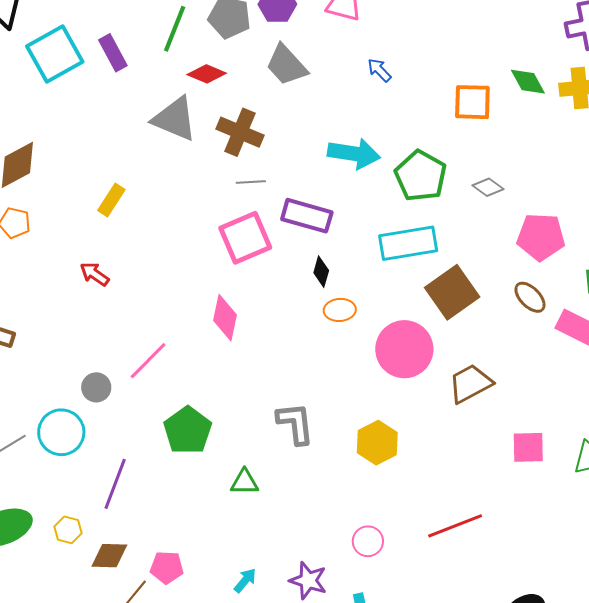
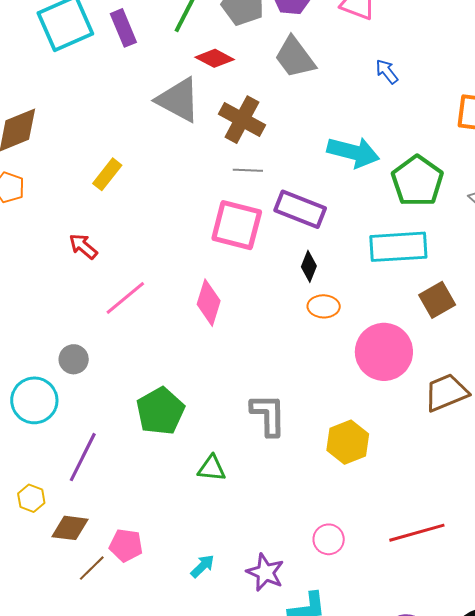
pink square: (245, 238) -> (237, 225), turned 32
brown square: (452, 292) -> (437, 300), size x0.7
pink line: (148, 361) -> (125, 298), moved

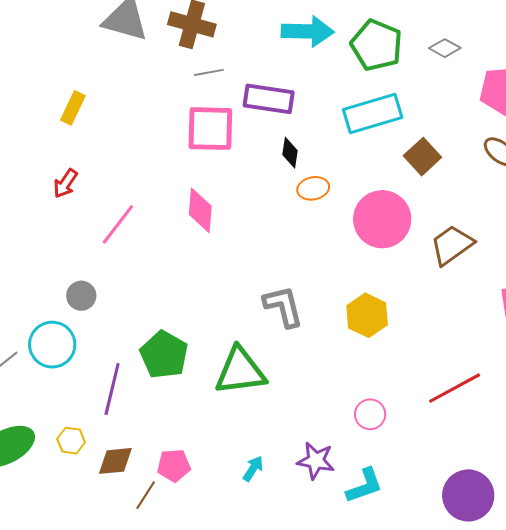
red arrow: (83, 246) -> (65, 183), turned -84
green pentagon: (160, 411) -> (164, 355), moved
green triangle: (212, 468) -> (240, 371), size x1.8

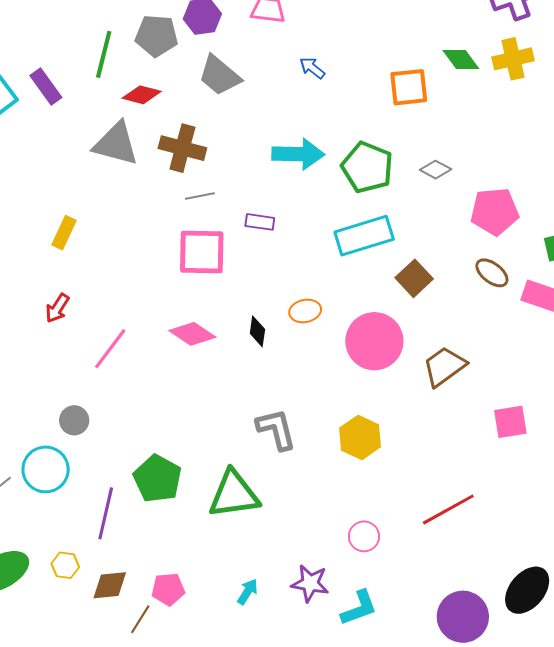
purple rectangle: (269, 99) -> (260, 222), size x0.6
black diamond: (290, 153) -> (257, 331), moved
pink diamond: (200, 210) -> (192, 334), turned -60

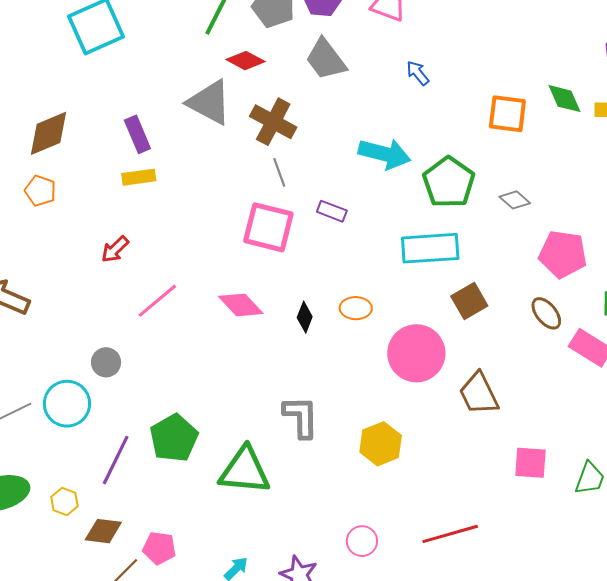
purple rectangle: (46, 87) -> (137, 134), moved
gray line: (200, 196) -> (279, 172), turned 68
yellow rectangle: (64, 233) -> (139, 177), turned 44
brown trapezoid: (444, 366) -> (479, 394), turned -93

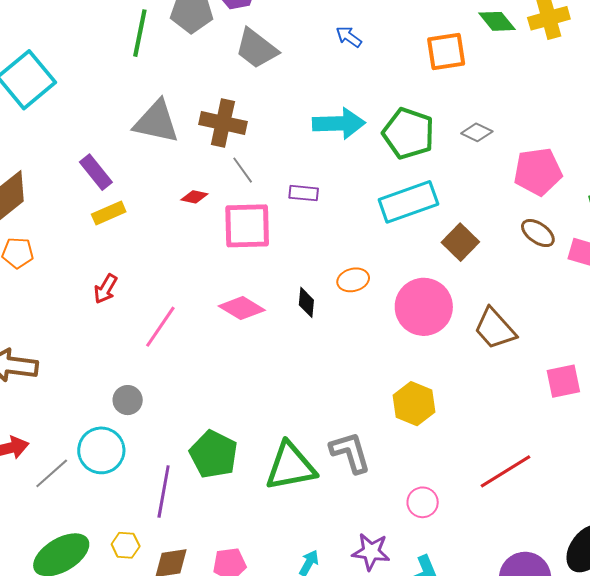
red diamond: (246, 61) -> (194, 197), moved, size x0.7
gray L-shape: (301, 417) -> (350, 452), moved

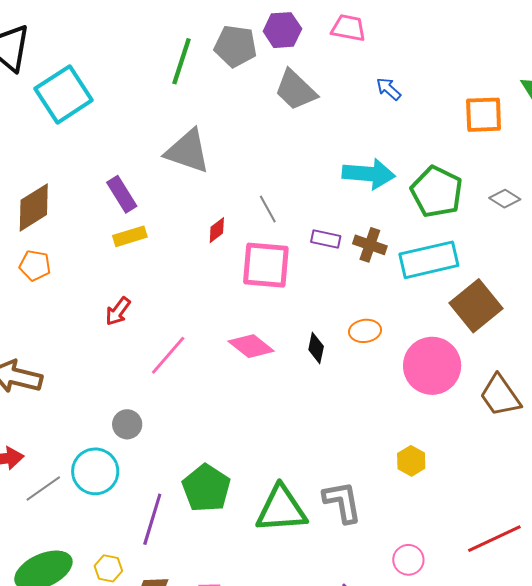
brown cross: (223, 123) -> (370, 245), moved, size x0.7
red diamond: (194, 197) -> (217, 230), turned -56
brown square: (460, 242) -> (476, 306), size x1.4
yellow hexagon: (414, 404) -> (411, 461), size x0.7

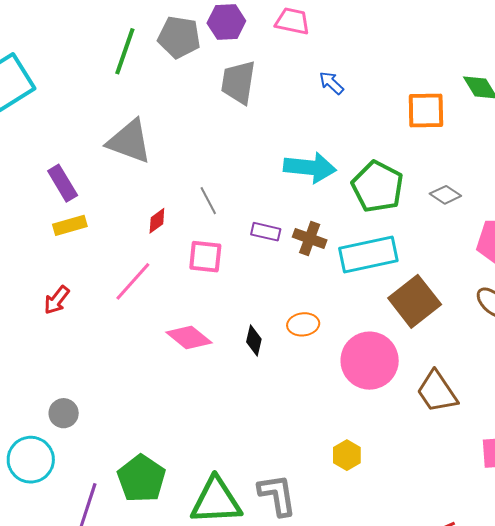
gray trapezoid: (296, 90) -> (238, 82), turned 54
pink square: (266, 265) -> (205, 257), size x0.7
pink line: (168, 355) -> (133, 281), moved

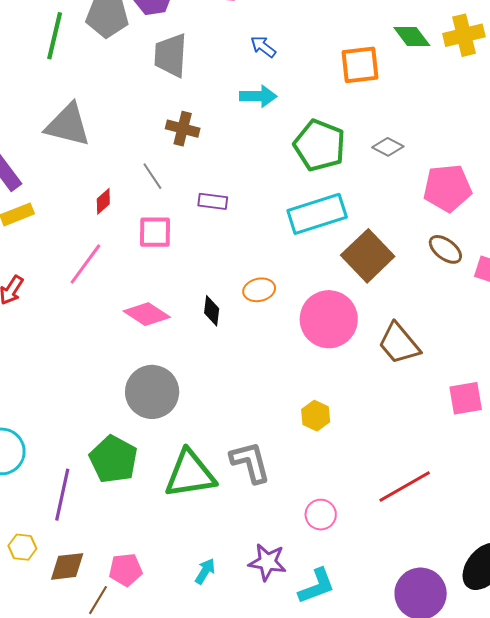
cyan arrow: (310, 167) -> (258, 96), moved, size x0.7
brown cross: (310, 238) -> (183, 129), moved
gray circle: (64, 413) -> (152, 392), moved, size x1.8

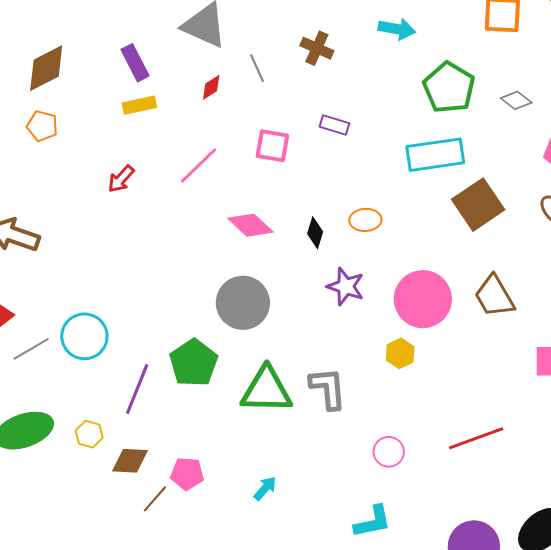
gray line: (152, 176) -> (257, 68), moved
red diamond: (103, 201) -> (211, 87), moved
pink circle: (329, 319) -> (423, 299), moved
purple star: (267, 562) -> (346, 287), moved

